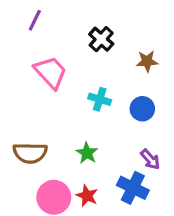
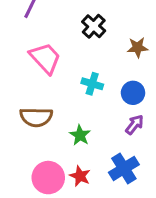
brown semicircle: (30, 153) -> (36, 117), moved
purple arrow: (150, 159) -> (135, 125), moved, turned -100
blue cross: (133, 188) -> (124, 168), turned 32

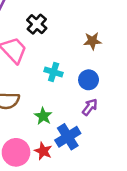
black cross: (94, 26) -> (37, 24), moved
blue cross: (124, 168) -> (68, 137), moved

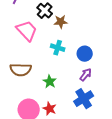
brown star: (92, 41) -> (61, 22), moved
blue cross: (68, 137) -> (84, 99), moved

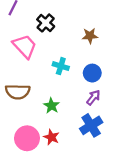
brown star: (61, 22) -> (90, 36), moved

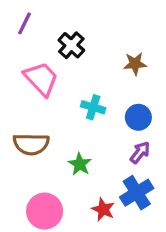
red star: (51, 137) -> (103, 209), moved

